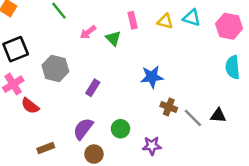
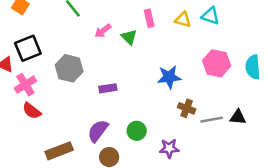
pink hexagon: (229, 26) -> (217, 63), moved
purple rectangle: (93, 88) -> (108, 88), turned 49
red semicircle: (30, 106) -> (32, 111), moved
gray line: (193, 118) -> (212, 120), turned -55
brown rectangle: (46, 148) -> (59, 151), size x1.5

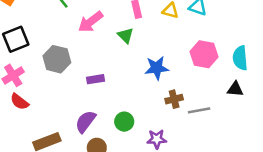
pink arrow: (103, 31) -> (91, 22), size x1.5
green triangle: (129, 37) -> (125, 36), moved
brown cross: (187, 108) -> (174, 99), turned -35
black triangle: (238, 117) -> (235, 89), moved

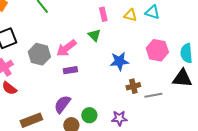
pink arrow: (91, 22) -> (66, 48), moved
black triangle: (235, 89) -> (182, 78), size x1.5
green circle: (124, 122) -> (89, 115), moved

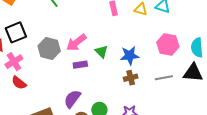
green triangle: (94, 35) -> (101, 52), moved
brown cross: (133, 86) -> (131, 78), moved
gray line: (153, 95) -> (164, 78), moved

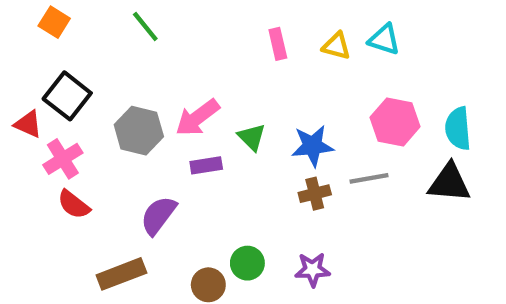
black square: (16, 32) -> (67, 96), turned -30
gray line: (164, 78) -> (369, 178), moved
purple semicircle: (72, 99) -> (158, 215), moved

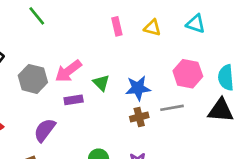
cyan triangle: (384, 39) -> (196, 24), moved

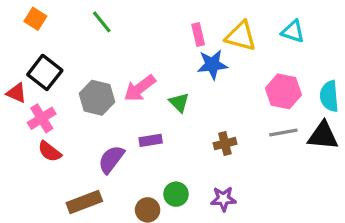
yellow triangle: (152, 28) -> (241, 36), size x1.5
blue star: (138, 88) -> (212, 65), moved
purple rectangle: (74, 100) -> (151, 140), moved
gray line: (172, 108) -> (283, 132), moved

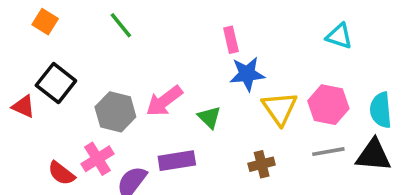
yellow triangle: (241, 36) -> (280, 108), moved, turned 40
pink cross: (42, 118) -> (97, 159), moved
purple rectangle: (151, 140) -> (177, 161), size x1.4

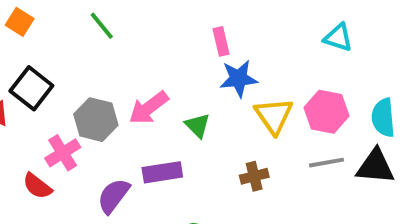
pink cross: (97, 159) -> (63, 153), moved

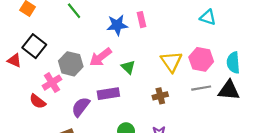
blue star: (239, 79) -> (117, 25), moved

